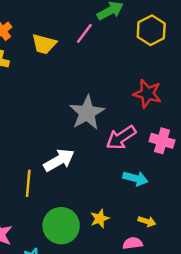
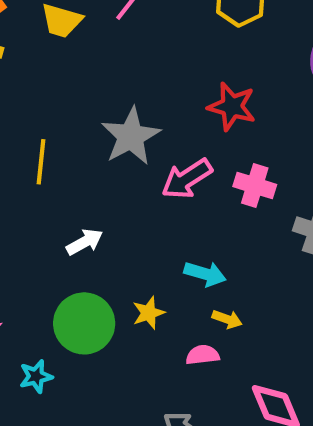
white arrow: (59, 160) -> (85, 242), moved, size x0.7
cyan arrow: (135, 178) -> (205, 274), moved
yellow line: (28, 183) -> (41, 162), moved

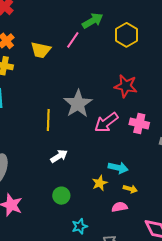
yellow line: (41, 162) -> (48, 120), moved
yellow star: (149, 313) -> (100, 183), moved
green circle: (84, 323) -> (61, 196), size x0.6
cyan star: (36, 376) -> (80, 226), moved

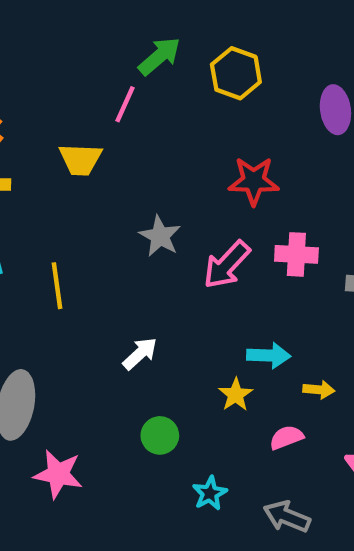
yellow trapezoid: (41, 50) -> (80, 159), moved
gray star: (78, 104) -> (160, 236), size x0.7
yellow line: (48, 120) -> (57, 286), moved
yellow arrow: (130, 189) -> (319, 390), moved

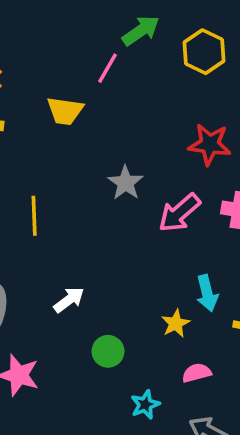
white arrow: (140, 354) -> (69, 300), moved
cyan arrow: (269, 355) -> (207, 293), turned 68
pink semicircle: (286, 437) -> (197, 373), moved

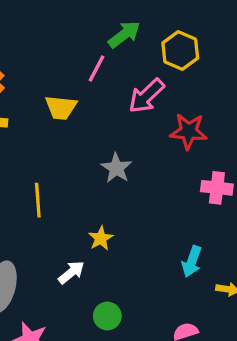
pink arrow: (179, 213) -> (146, 96), moved
cyan arrow: (207, 293) -> (192, 261), turned 36
yellow star: (176, 323) -> (101, 238), moved

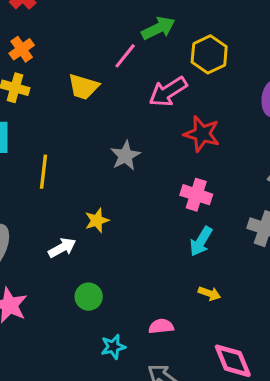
pink cross: (217, 188) -> (196, 195), moved
cyan arrow: (192, 261) -> (201, 241), moved

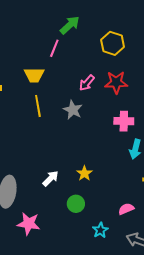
yellow hexagon: (209, 54) -> (113, 43), moved
pink arrow: (168, 92) -> (87, 83), moved, size x0.7
yellow line: (43, 172) -> (38, 106), moved
yellow star: (97, 220) -> (84, 173), moved

